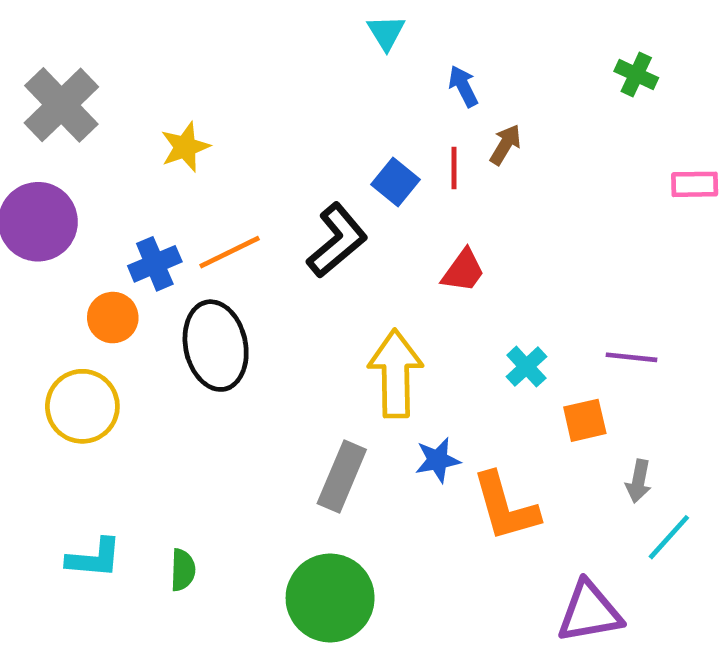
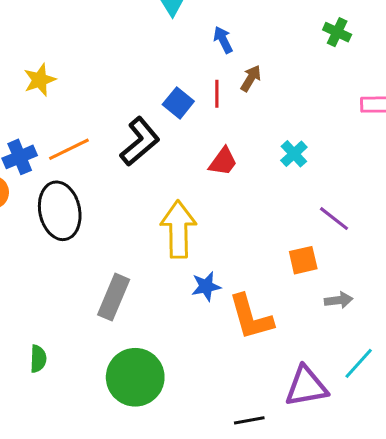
purple line: (632, 357) -> (334, 219), turned 32
cyan cross: (526, 367) -> (294, 154), moved
gray rectangle: (342, 476) -> (114, 297), moved
gray arrow: (639, 481) -> (339, 300), turned -108
cyan line: (669, 537) -> (359, 363), moved

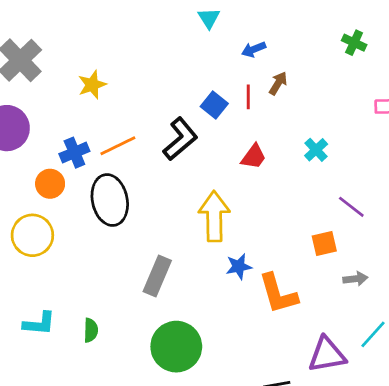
blue arrow: (223, 40) -> (254, 49), turned -85

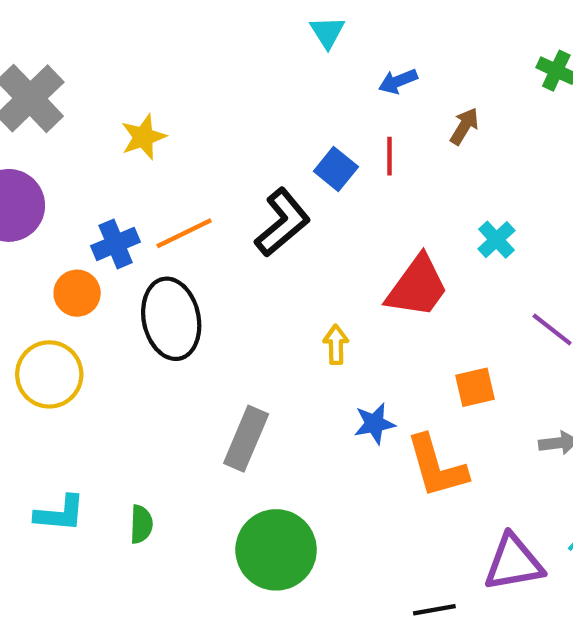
brown arrow: (278, 83) -> (464, 126), moved
red trapezoid: (254, 157) -> (417, 287), moved, size x1.6
yellow arrow: (214, 216) -> (336, 344), size x0.5
orange square: (324, 243) -> (475, 387), moved

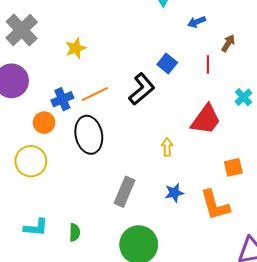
red line: (389, 156) -> (208, 65), moved
blue star: (374, 424) -> (174, 193), moved

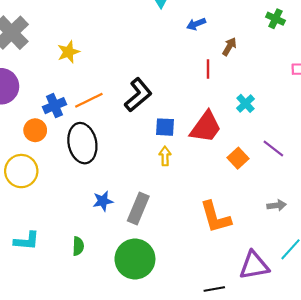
blue square: (167, 64) -> (165, 127), moved, turned -36
orange square: (233, 167) -> (238, 158), moved, turned -30
gray rectangle: (124, 192) -> (138, 209), moved
blue star: (174, 193) -> (103, 201), moved
green semicircle: (75, 232) -> (78, 246), moved

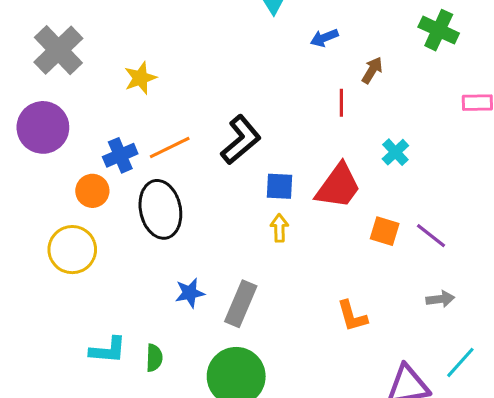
green cross: (276, 19) -> (439, 30), size x1.4
purple line: (273, 148) -> (431, 236), moved
orange square: (238, 158) -> (385, 231), turned -30
orange L-shape: (215, 217) -> (352, 316), size x0.7
cyan L-shape: (27, 241) -> (108, 350), moved

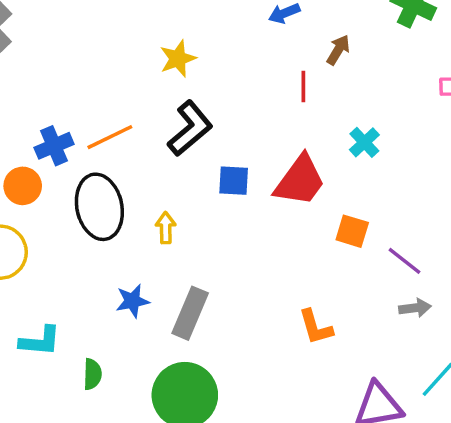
yellow star: (140, 78) -> (178, 59), moved
yellow arrow: (279, 228) -> (166, 228), moved
purple line: (431, 236) -> (404, 261), moved
cyan L-shape: (108, 350) -> (40, 341), moved

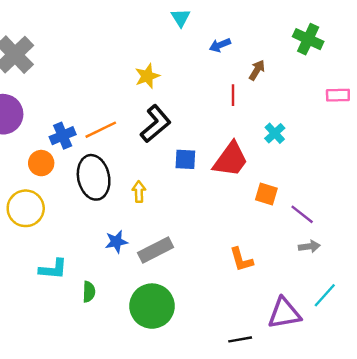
gray rectangle: (190, 313) -> (156, 250), turned 40

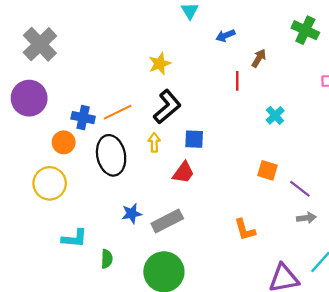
blue cross: (63, 136) -> (83, 118), turned 35
red trapezoid: (231, 159) -> (183, 173), moved, size x0.7
yellow arrow: (139, 192) -> (154, 142), moved

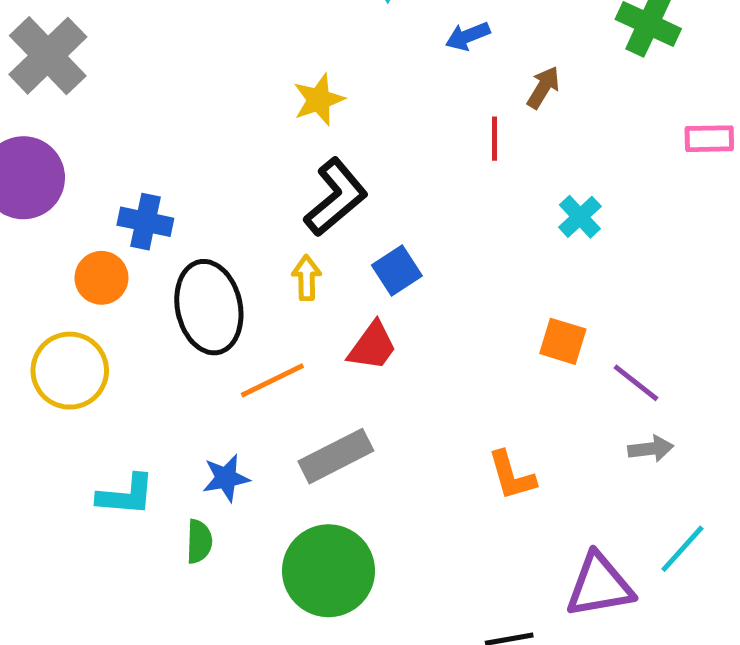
orange line: (118, 112) -> (272, 380), moved
blue square: (194, 139) -> (397, 271), turned -36
blue star: (132, 214) -> (226, 478), moved

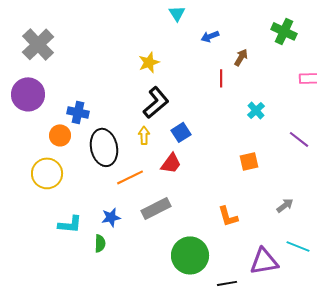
orange square: (563, 341) -> (249, 161), turned -30
purple line: (636, 383) -> (299, 139), moved
gray arrow: (651, 449) -> (285, 205), turned -30
cyan line: (682, 549) -> (298, 246), turned 70
green circle: (329, 571) -> (190, 255), moved

